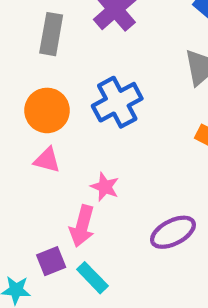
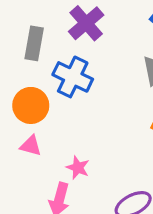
blue cross: (117, 102) -> (73, 77), moved, turned -36

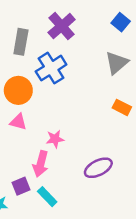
blue cross: (73, 77) -> (51, 68), turned 32
pink star: (78, 168) -> (55, 139), turned -30

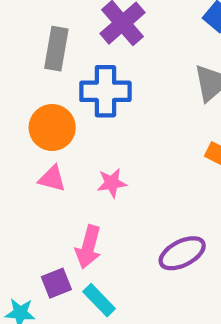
blue cross: (51, 68) -> (105, 91), turned 32
pink star: (55, 139) -> (112, 183), moved

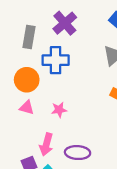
purple ellipse: (182, 253) -> (78, 153), moved, turned 30

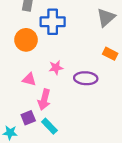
pink triangle: (27, 107) -> (29, 79), moved
purple ellipse: (78, 153) -> (86, 78), moved

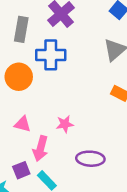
pink star: (56, 68) -> (65, 124), moved
purple ellipse: (86, 78) -> (90, 159), moved

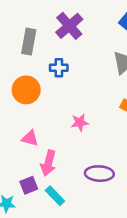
blue cross: (51, 55) -> (59, 68), size x0.6
pink star: (65, 124) -> (80, 123), moved

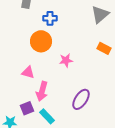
orange circle: (26, 90) -> (41, 41), moved
purple ellipse: (99, 174) -> (81, 99), turned -60

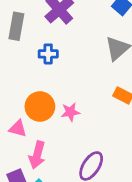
orange circle: (41, 41) -> (40, 106), moved

